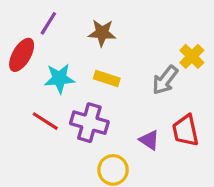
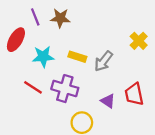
purple line: (48, 23) -> (35, 17), turned -54
brown star: (102, 33) -> (60, 18), moved
gray arrow: (165, 80) -> (103, 61), moved

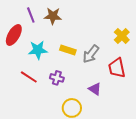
purple cross: (65, 89) -> (57, 78), size x0.6
red trapezoid: (134, 94) -> (117, 68), moved

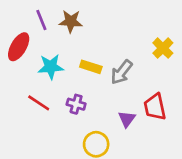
red trapezoid: (117, 68) -> (155, 107), moved
purple triangle: (95, 89) -> (127, 119), turned 32

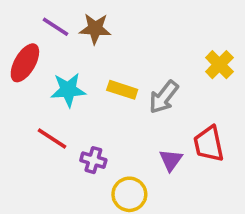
purple line: (41, 20) -> (56, 27), turned -35
purple cross: (76, 104) -> (93, 160), moved

